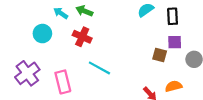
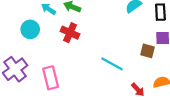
cyan line: (99, 68) -> (112, 64), moved

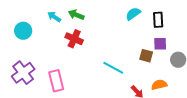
cyan circle: (30, 29) -> (23, 31), moved

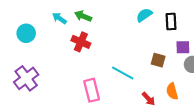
purple square: (160, 44) -> (183, 47), moved
pink rectangle: (56, 81) -> (92, 90), moved
orange semicircle: (159, 85) -> (172, 91), turned -91

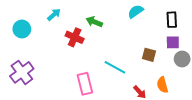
green arrow: (83, 16) -> (94, 22), moved
cyan arrow: (59, 18) -> (54, 15), turned 104
black rectangle: (171, 21) -> (172, 20), moved

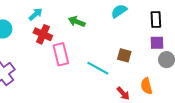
red cross: (75, 37) -> (43, 34), moved
brown square: (149, 55) -> (124, 55), moved
pink rectangle: (85, 84) -> (61, 54), moved

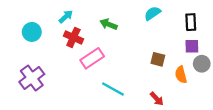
pink rectangle: (61, 54) -> (92, 58), turned 70
cyan line: (98, 68) -> (113, 89), moved
orange semicircle: (146, 86) -> (181, 75), moved

